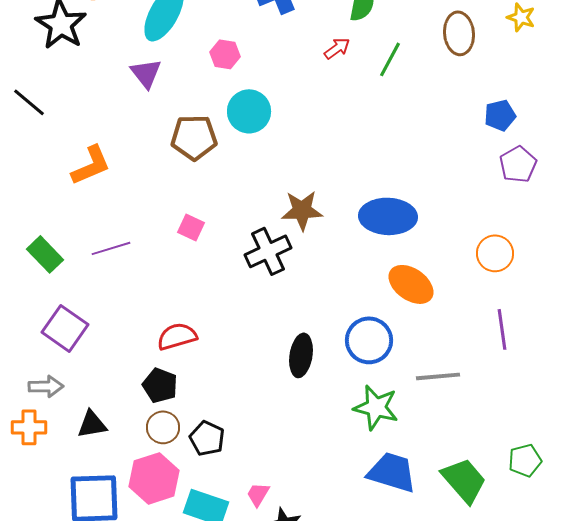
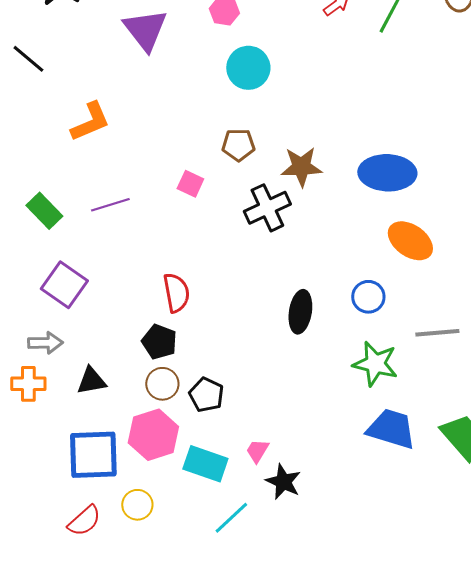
purple triangle: (146, 73) -> (145, 30), size x1.4
brown pentagon: (194, 137) -> (238, 145), moved, size x0.7
red semicircle: (177, 336) -> (176, 293), turned 96
blue circle: (369, 340) -> (368, 297), size x0.7

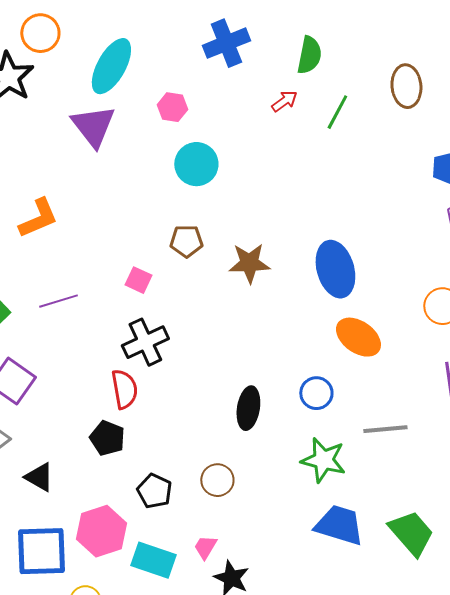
blue ellipse: (387, 173) -> (335, 269), turned 72
black cross: (267, 208) -> (145, 342), moved
black triangle: (91, 381) -> (39, 477), turned 40
brown circle: (162, 384) -> (217, 480), moved

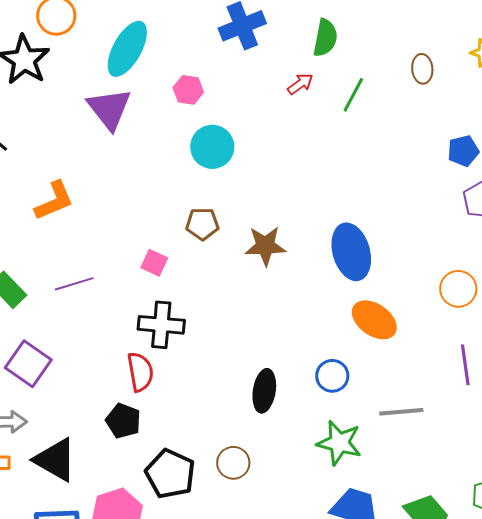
brown ellipse: (406, 86) -> (422, 69), size x0.7
black cross: (145, 342) -> (161, 325), turned 30
black triangle: (39, 477) -> (55, 460), size x1.5
black pentagon: (154, 491) -> (170, 474), size x1.4

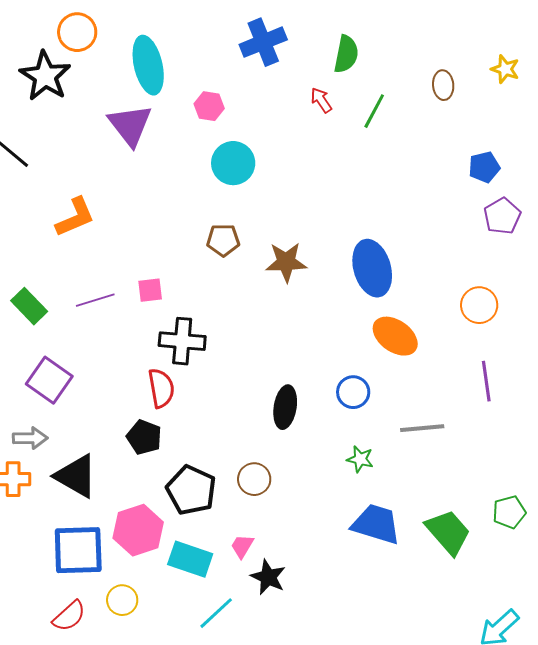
cyan ellipse: (127, 49) -> (148, 65), turned -42
red arrow: (300, 84) -> (321, 100), turned -88
pink square: (154, 263) -> (150, 290), moved, turned -32
green star: (339, 443) -> (360, 459), size x0.6

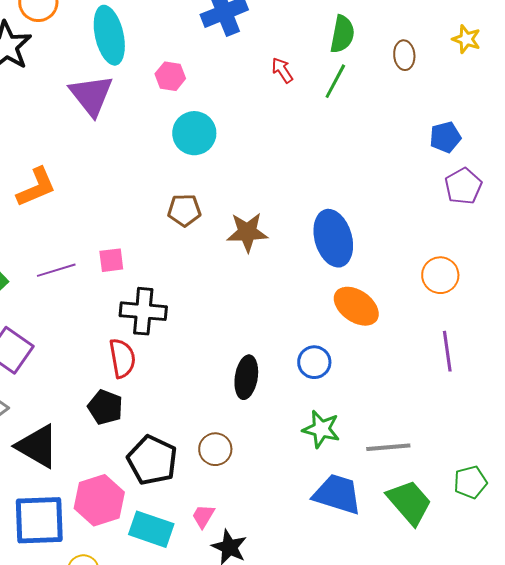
green semicircle: (346, 54) -> (342, 34), moved
gray line: (422, 428) -> (388, 447), moved
green star: (360, 459) -> (321, 429), size x1.4

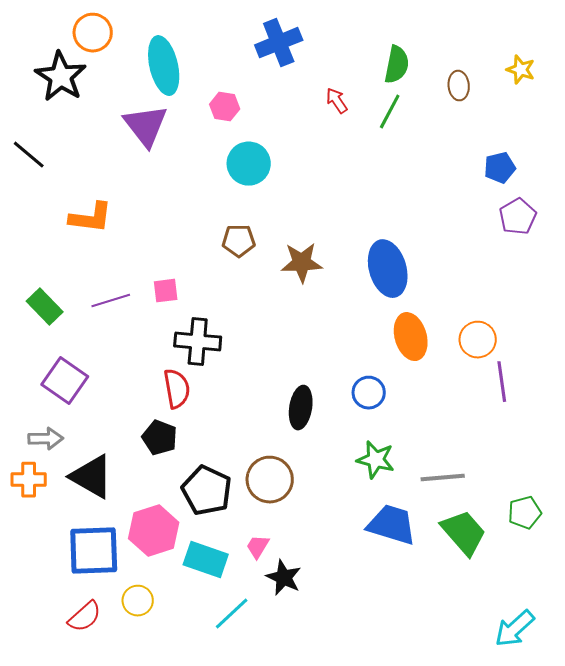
orange L-shape: (36, 187) -> (91, 218), turned 30
orange circle: (440, 275) -> (478, 340), moved
orange ellipse: (356, 306) -> (411, 337), turned 39
brown circle: (215, 449) -> (270, 480), size x1.4

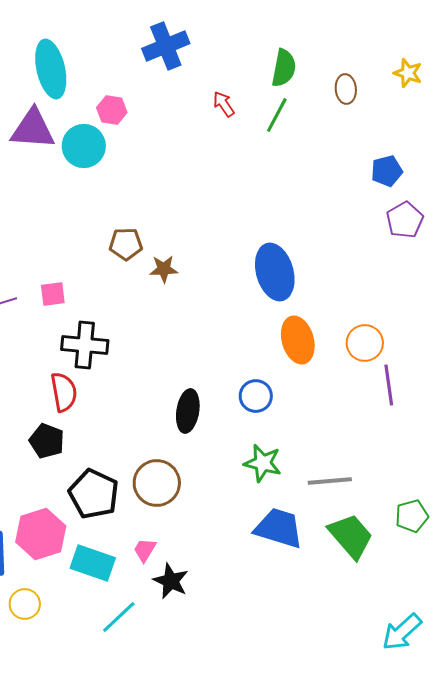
purple triangle: (146, 126) -> (33, 129), turned -48
cyan circle: (249, 164) -> (84, 146), moved
brown star: (302, 263) -> (164, 269), moved, size x0.7

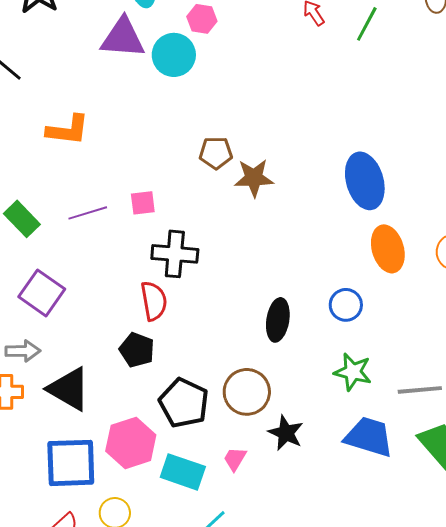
brown star: (164, 269) -> (254, 178), size x1.4
black star: (171, 581) -> (286, 433), moved

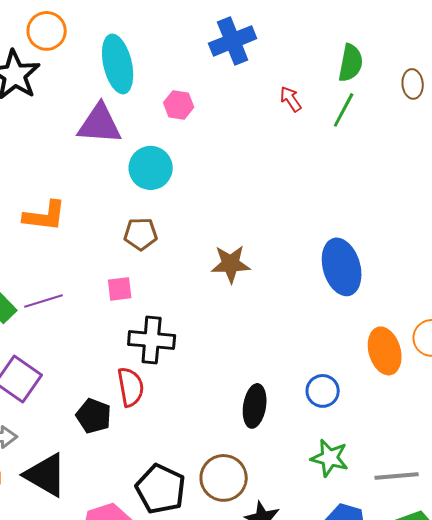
cyan circle: (174, 55) -> (151, 168), moved
brown pentagon: (216, 153) -> (141, 234), moved
purple line: (88, 213) -> (44, 301), moved
orange ellipse: (388, 249) -> (385, 351), moved
black pentagon: (137, 350) -> (94, 416), moved

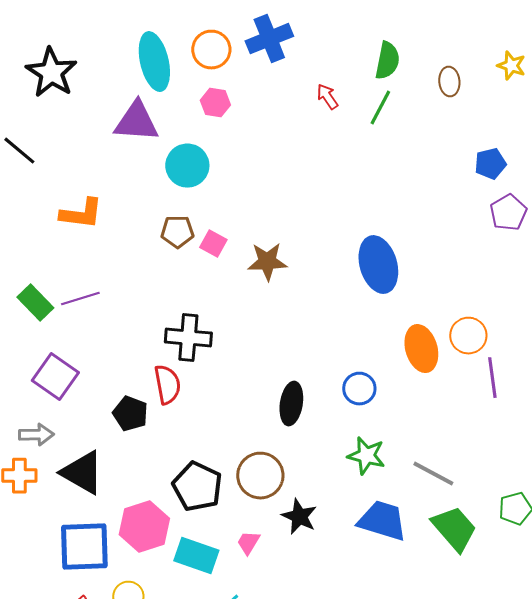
orange circle: (47, 31) -> (211, 50), moved
pink square: (120, 289) -> (213, 244), moved, turned 36
gray line: (397, 476) -> (433, 474), turned 33

